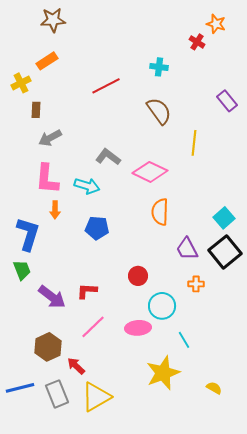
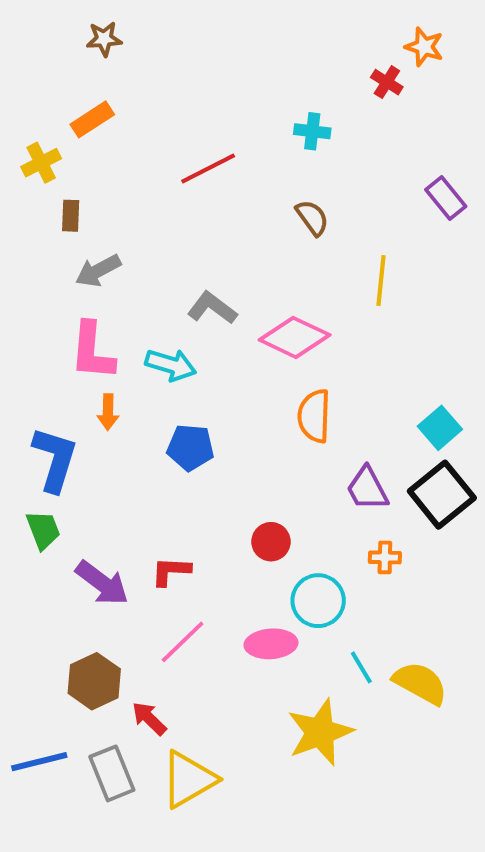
brown star: (53, 20) -> (104, 39), size x0.7
brown semicircle: (159, 111) -> (312, 218), size x0.7
yellow semicircle: (214, 388) -> (420, 683), moved, size x1.8

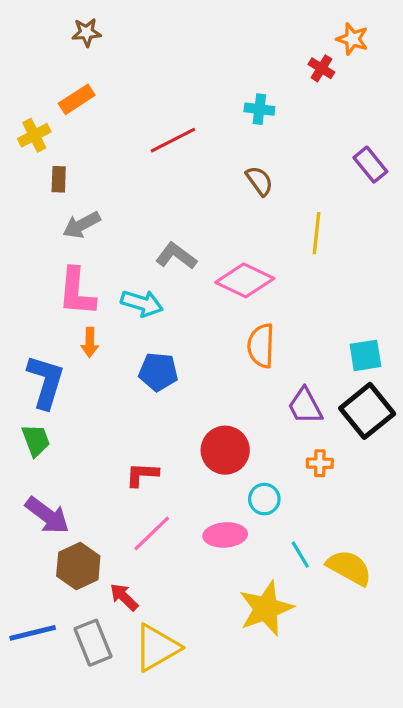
cyan square: (440, 428) -> (365, 355), turned 32
red circle: (271, 542) -> (225, 450), size x1.5
purple arrow: (102, 583) -> (47, 515), moved
cyan circle: (318, 601) -> (264, 499), size x0.7

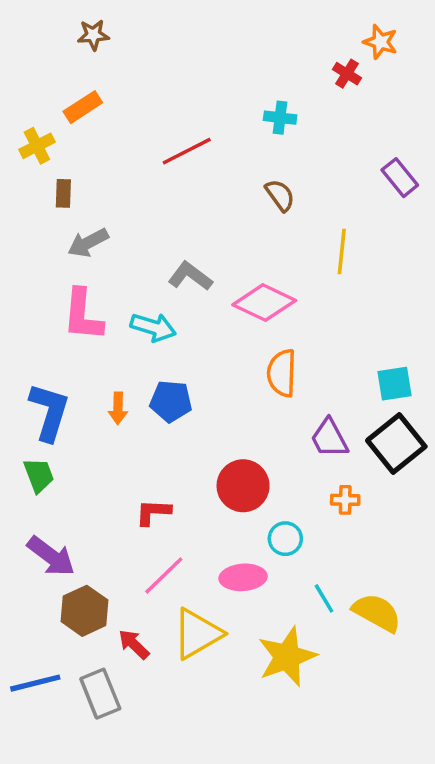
orange arrow: (90, 342) -> (118, 408), moved
yellow triangle: (157, 648) -> (197, 634), moved

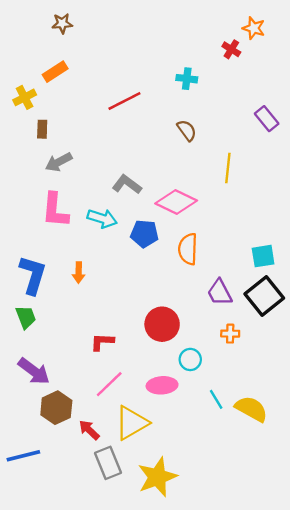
blue pentagon: (171, 401) -> (144, 234), moved
yellow star: (287, 657) -> (157, 477), moved
gray rectangle: (100, 694) -> (108, 463), moved

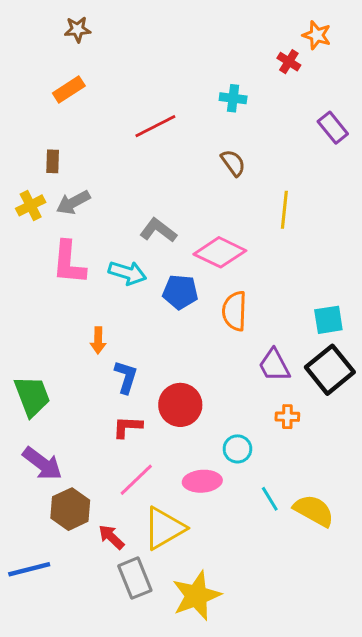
yellow cross: (25, 97) -> (31, 205), moved
purple rectangle: (267, 119) -> (333, 128), moved
blue L-shape: (33, 275) -> (126, 377), moved, size x0.7
green trapezoid: (26, 317) -> (32, 396), size x1.4
red circle: (162, 324) -> (180, 405), moved

